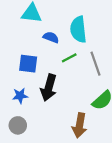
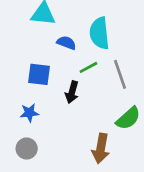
black arrow: (49, 88) -> (72, 92), moved, size x0.7

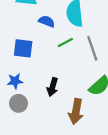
black arrow: (72, 92) -> (52, 87), moved
gray circle: (27, 149) -> (19, 103), moved

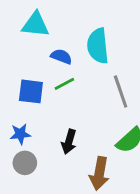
green line: (65, 42) -> (64, 84), moved

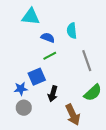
cyan semicircle: (98, 46) -> (72, 31), size x0.7
blue square: (31, 91) -> (37, 77), moved, turned -30
brown arrow: (99, 174) -> (73, 115), turned -35

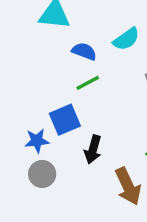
cyan semicircle: (72, 31) -> (126, 39), turned -119

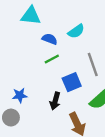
blue square: (65, 120) -> (72, 82), moved
gray circle: (42, 174) -> (11, 118), moved

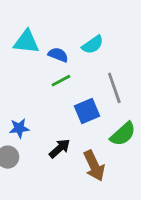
cyan triangle: (31, 16) -> (26, 42), moved
black arrow: (55, 101) -> (60, 148), moved, turned -147

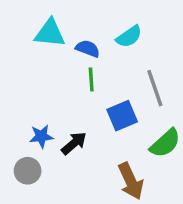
green line: (61, 81) -> (91, 80), turned -66
black arrow: (60, 148) -> (74, 143), moved

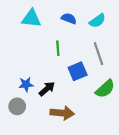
cyan semicircle: (129, 37) -> (97, 21), moved
blue semicircle: (88, 49) -> (69, 18), moved
brown arrow: (131, 181) -> (62, 113), moved, turned -60

